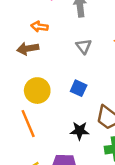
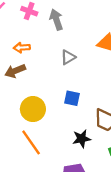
gray triangle: (84, 46) -> (68, 57), turned 49

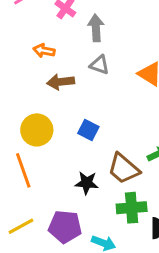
gray triangle: (68, 57) -> (100, 65), moved, turned 35
brown arrow: (15, 71) -> (61, 82), moved

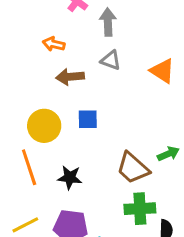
blue square: (88, 130) -> (88, 119), moved, turned -30
black star: (87, 183) -> (70, 177), moved

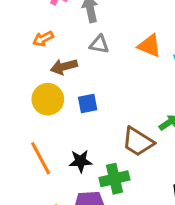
orange arrow: (54, 44) -> (43, 39), turned -30
yellow circle: (44, 126) -> (48, 99), moved
green cross: (140, 209) -> (114, 179), moved

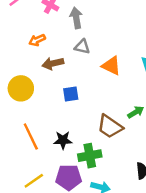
orange triangle: (149, 46) -> (111, 66), moved
yellow circle: (48, 99) -> (21, 88), moved

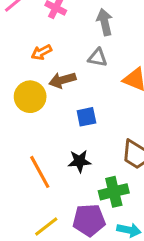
gray arrow: (76, 18) -> (105, 22), moved
yellow circle: (21, 88) -> (30, 97), moved
black star: (63, 140) -> (79, 161), moved

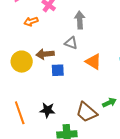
orange arrow: (41, 52) -> (31, 21), moved
blue square: (86, 117) -> (58, 70), moved

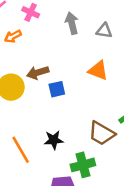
gray triangle: (71, 43) -> (104, 31), moved

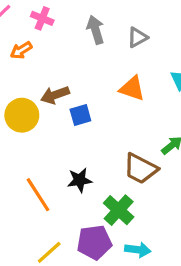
gray triangle: (104, 31) -> (137, 37), turned -35
green cross: (83, 165) -> (119, 210), turned -30

